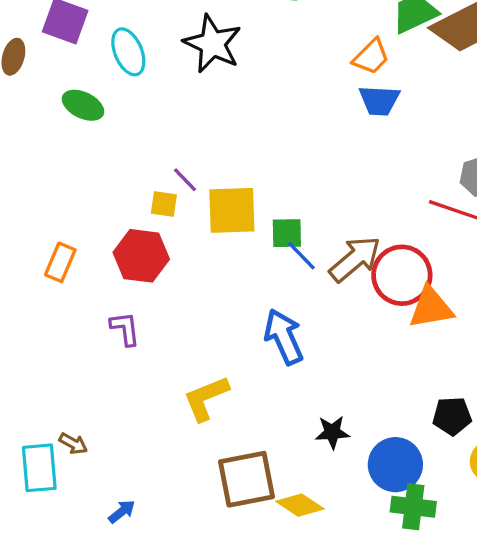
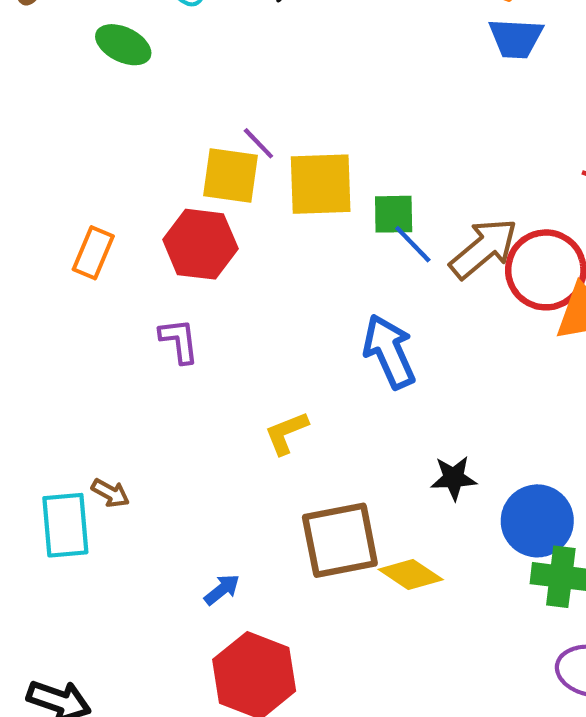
yellow square: (164, 204) -> (231, 176), size x1.6
yellow L-shape: (206, 398) -> (286, 433), size x0.7
blue arrow: (122, 512) -> (222, 590), moved

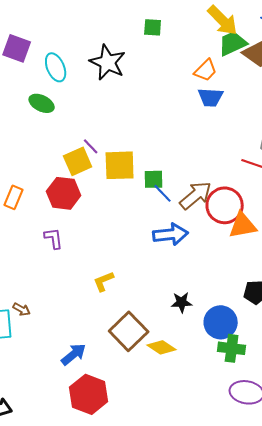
green ellipse: (123, 45) -> (42, 103), moved
yellow square: (231, 176) -> (78, 161), turned -32
blue arrow: (389, 351) -> (171, 234), moved, turned 108
brown square: (340, 540) -> (129, 331), turned -33
blue arrow: (222, 590) -> (74, 354), size x1.5

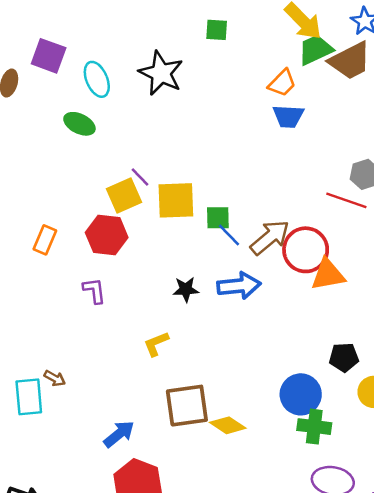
black star: (182, 302) -> (186, 289), moved
brown square: (129, 331) -> (187, 406), turned 36

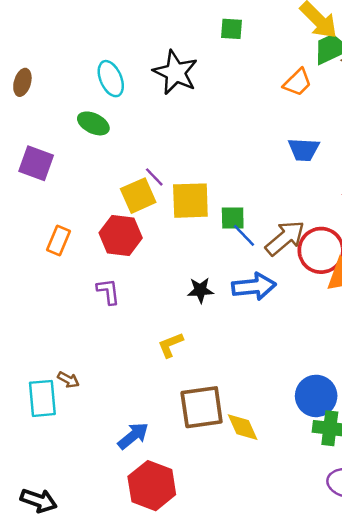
purple square: (49, 56) -> (36, 163), moved
blue trapezoid: (288, 116) -> (304, 150), moved
yellow diamond: (228, 425) -> (243, 427), turned 32

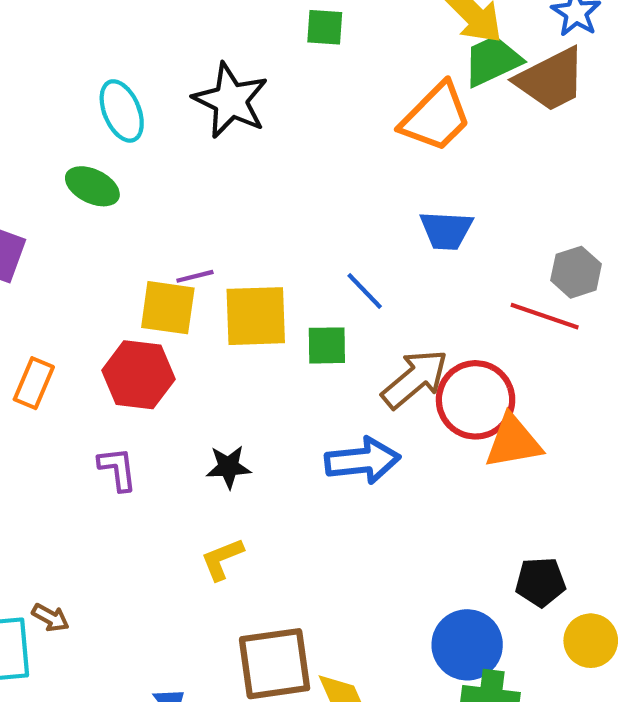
orange trapezoid: (297, 82) -> (436, 117), size x1.5
purple line: (154, 177) -> (195, 276), turned -60
yellow square: (138, 196) -> (168, 308), turned 32
blue line: (244, 235) -> (365, 291), moved
black star: (200, 290) -> (228, 467), moved

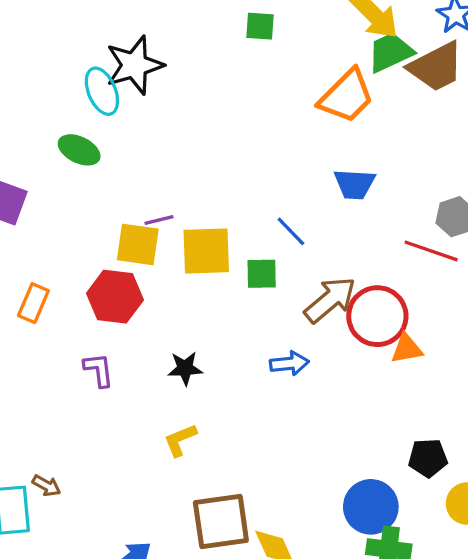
black star: (231, 100) -> (135, 65), moved, turned 30
orange triangle: (513, 442) -> (407, 349), size x0.7
blue arrow: (362, 461) -> (289, 363), size x0.7

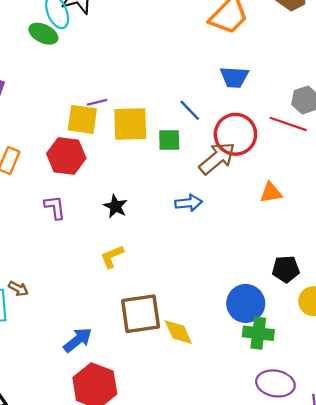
green ellipse: (79, 150) -> (43, 34), moved
red circle: (377, 316) -> (235, 134), moved
black star: (185, 368) -> (115, 206), turned 30

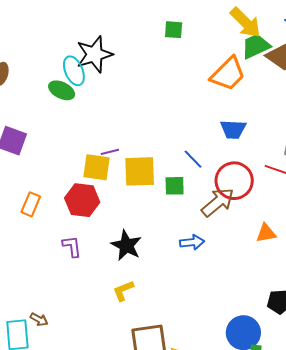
black star: (115, 206) -> (126, 245), size x1.4

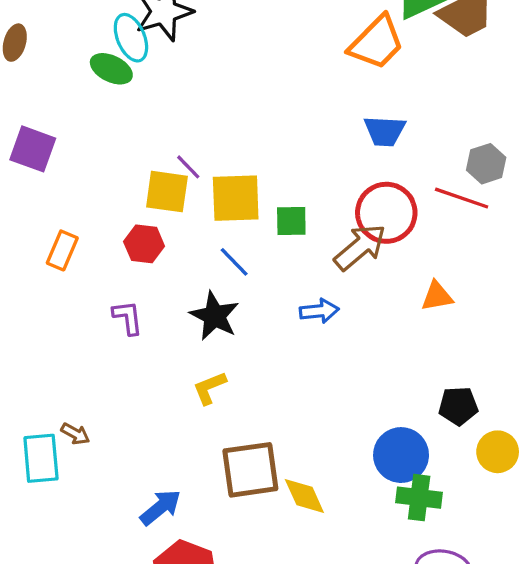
purple line: (110, 152) -> (188, 167), turned 60
blue line: (193, 159) -> (234, 262), moved
red hexagon: (82, 200) -> (144, 244), size x0.7

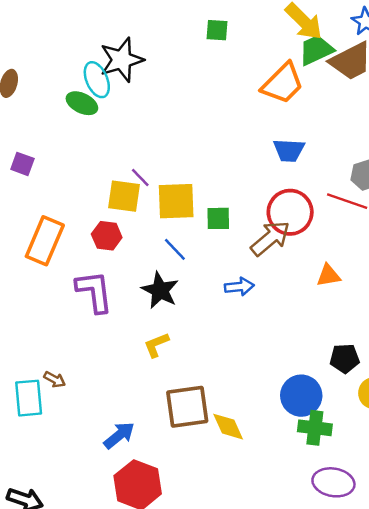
purple square: (33, 149) -> (22, 164), size x0.7
orange rectangle: (62, 250) -> (45, 241), size x1.6
purple L-shape: (128, 318) -> (94, 292), size x1.6

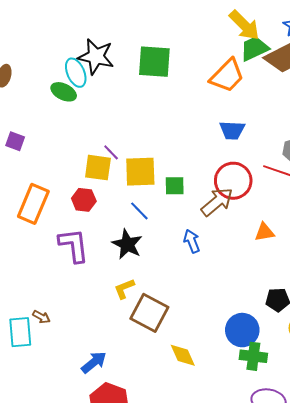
green square: (217, 30) -> (154, 62), moved, size x1.8
black star: (122, 60) -> (96, 57), turned 30
blue arrow: (239, 287) -> (192, 241), turned -105
brown square: (187, 407) -> (149, 313), moved, turned 36

